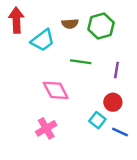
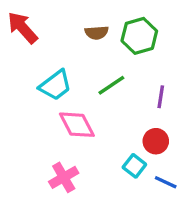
red arrow: (16, 20) -> (23, 28), turned -40
cyan trapezoid: (43, 40) -> (55, 85), moved
green line: (81, 62) -> (111, 85), turned -42

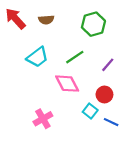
brown semicircle: (97, 33) -> (46, 20), moved
purple line: (161, 97) -> (108, 65), turned 32
pink diamond: (77, 125) -> (67, 84), moved

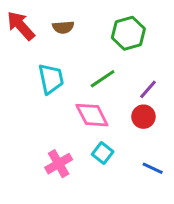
cyan trapezoid: (37, 57) -> (51, 79), turned -65
red circle: (104, 95) -> (143, 117), moved
cyan square: (90, 111) -> (103, 153), moved

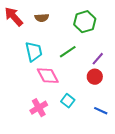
pink diamond: (92, 115) -> (48, 76), moved

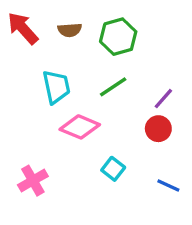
green hexagon: (85, 22) -> (118, 37), moved
pink diamond: (48, 76) -> (80, 127), turned -40
pink cross: (39, 108) -> (33, 181), moved

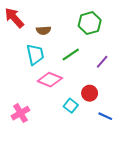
brown semicircle: (70, 30) -> (44, 30), moved
green hexagon: (118, 37) -> (90, 23), moved
red circle: (158, 129) -> (90, 93), moved

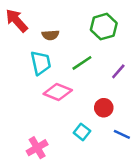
cyan square: (71, 106) -> (82, 132), moved
pink cross: (20, 113) -> (37, 148), moved

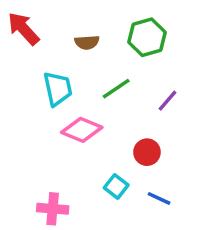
brown semicircle: (50, 35) -> (87, 42), moved
blue line: (122, 134) -> (159, 198), moved
pink cross: (37, 148) -> (53, 209), turned 35

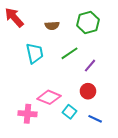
purple line: (168, 101) -> (90, 66), moved
pink diamond: (82, 130) -> (49, 97), moved
pink cross: (53, 209) -> (28, 114), moved

